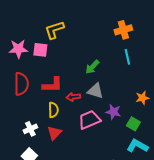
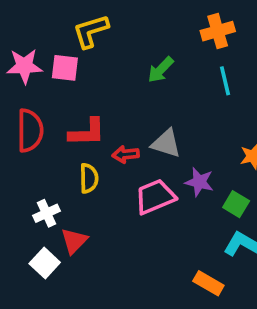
green arrow: (92, 67) -> (161, 70), moved
red triangle: (54, 133) -> (74, 241), moved

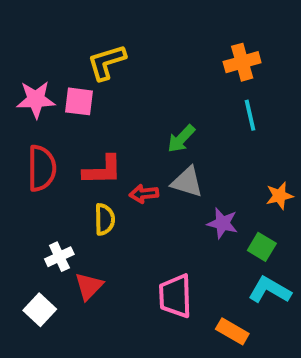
green arrow: (161, 70) -> (181, 139), moved
pink trapezoid: (155, 197) -> (175, 296), moved, turned -69
white square: (45, 263) -> (40, 310), moved

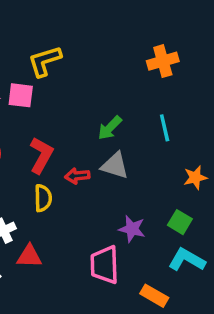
cyan line: (250, 115) -> (165, 128), moved
red L-shape: (103, 170) -> (41, 155), turned -60
purple star: (222, 223) -> (132, 229), moved
red triangle: (89, 286) -> (29, 256), turned 48

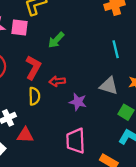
green arrow: (110, 128) -> (56, 40), moved
gray triangle: (115, 166) -> (109, 86), moved
purple star: (132, 229) -> (78, 102), moved

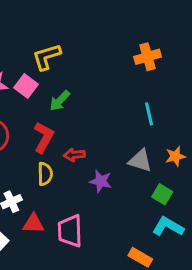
pink square: (19, 27) -> (26, 86), turned 30
green arrow: (56, 40) -> (60, 101), moved
pink trapezoid: (76, 141) -> (70, 231), moved

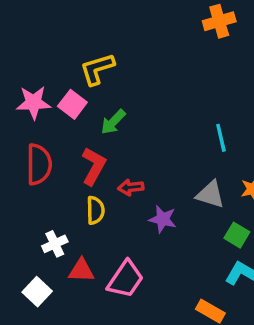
orange cross: (148, 57) -> (219, 21), moved
pink trapezoid: (70, 231) -> (125, 279), turned -144

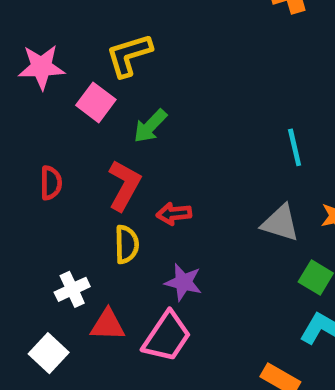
pink star: (34, 103) -> (41, 67), moved
red semicircle: (39, 164) -> (51, 183), size x0.6
purple star: (163, 219) -> (183, 282), moved

